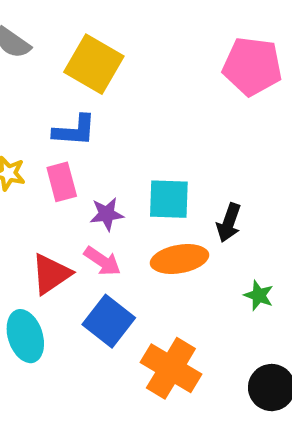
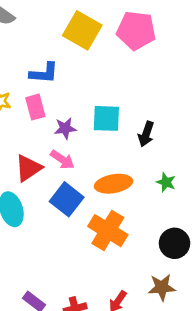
yellow square: (94, 64) -> (82, 30), moved
pink pentagon: (252, 66) -> (136, 30), moved
orange ellipse: (180, 259) -> (113, 184), moved

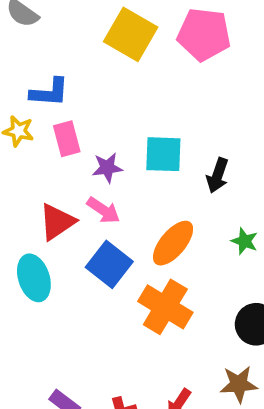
blue L-shape: (44, 73) -> (49, 92), moved
orange ellipse: (113, 184) -> (173, 243), turned -40

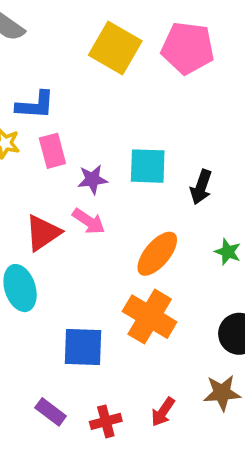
blue square: (109, 264) -> (83, 347), moved, turned -36

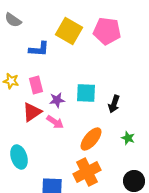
blue L-shape: (35, 105) -> (39, 49), moved
red triangle: (43, 233) -> (32, 112), moved
orange cross: (150, 317) -> (87, 172), turned 32

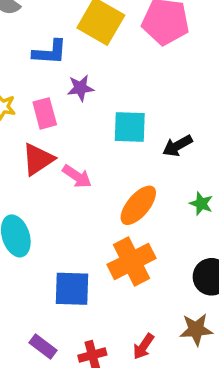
purple star: (57, 100) -> (80, 88), moved
black arrow: (114, 104) -> (177, 146), turned 42

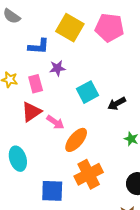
cyan square: (130, 127) -> (88, 92), turned -30
orange ellipse: (138, 205) -> (76, 140), moved

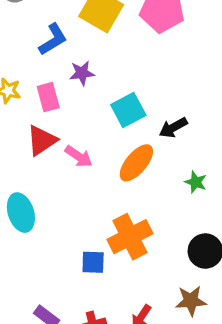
blue L-shape: (39, 46) -> (53, 39), turned -35
orange ellipse: (76, 140) -> (136, 163), moved
blue square: (52, 191) -> (93, 262), moved, size x0.7

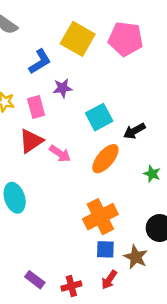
blue square: (93, 262) -> (105, 249), moved
brown star: (191, 301) -> (136, 257), moved, turned 30

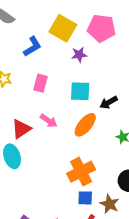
purple star: (63, 88) -> (79, 55), moved
pink rectangle: (36, 107) -> (40, 83), moved, turned 30
cyan square: (99, 117) -> (80, 91), turned 30
red triangle: (31, 141) -> (21, 129), moved

